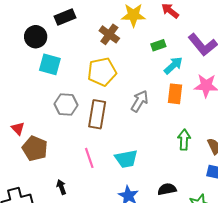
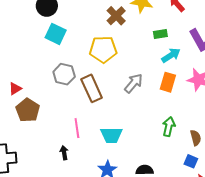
brown rectangle: (97, 114) -> (92, 88), turned -44
red triangle: (18, 128) -> (15, 89), turned 32
black arrow: (61, 187) -> (64, 153), moved

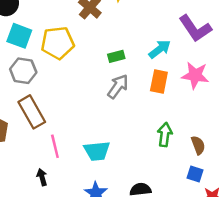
green rectangle: (160, 34) -> (116, 56), moved
yellow pentagon: (103, 49) -> (58, 43), moved
gray hexagon: (64, 74) -> (23, 71), moved
brown rectangle: (92, 88) -> (32, 112), moved

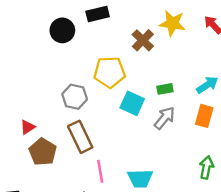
cyan square: (19, 36) -> (132, 103), moved

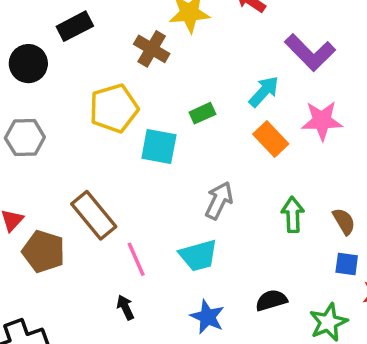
gray hexagon: (75, 97) -> (25, 138), moved
orange rectangle: (204, 116) -> (271, 139), turned -45
gray arrow: (165, 118) -> (219, 200), moved

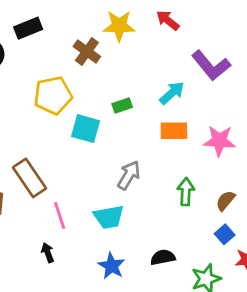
pink star: (322, 121) -> (219, 141), moved
orange rectangle: (271, 139) -> (174, 131), turned -52
brown semicircle: (344, 221) -> (226, 201), turned -115
blue square: (347, 264) -> (225, 234), turned 36

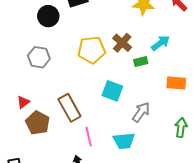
brown cross: (87, 51) -> (122, 43), moved
cyan arrow: (172, 93) -> (160, 43), moved
cyan square: (86, 129) -> (112, 91), moved

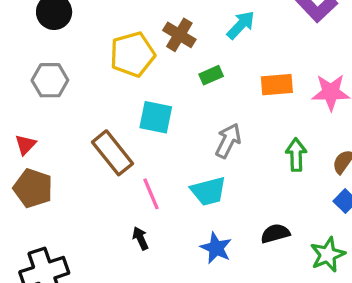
green rectangle: (141, 62) -> (211, 75), moved
cyan square: (112, 91) -> (156, 117), moved
red triangle: (23, 102) -> (25, 145), moved
brown pentagon: (38, 123) -> (33, 188), moved

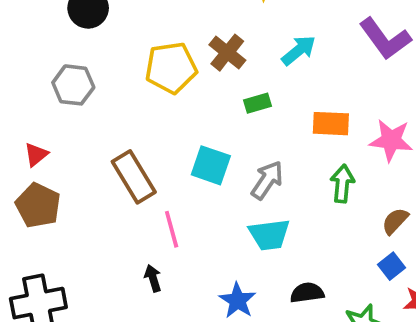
cyan square: (156, 117) -> (211, 165), moved
green arrow: (296, 155) -> (342, 184), moved
cyan trapezoid: (208, 191) -> (269, 235), moved

